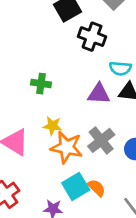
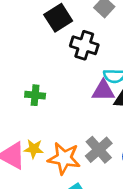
purple triangle: (99, 94) -> (103, 91), moved
yellow star: (52, 126) -> (34, 149), moved

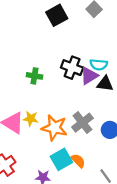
black cross: (84, 45) -> (72, 68), moved
purple triangle: (103, 91) -> (89, 76), turned -36

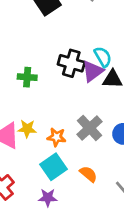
cyan semicircle: (99, 65) -> (103, 57), turned -120
orange star: (54, 128) -> (56, 137), size x0.6
cyan square: (61, 159) -> (54, 167), moved

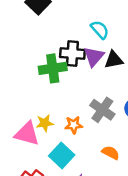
cyan semicircle: (103, 57) -> (100, 30), moved
green cross: (27, 77) -> (53, 68), moved, size x1.5
cyan square: (54, 167) -> (62, 155), moved

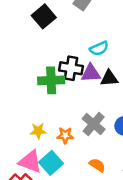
cyan semicircle: (100, 30) -> (99, 48), turned 102
purple triangle: (94, 57) -> (91, 73), turned 40
pink triangle: (27, 134) -> (30, 162), moved

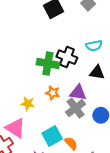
purple triangle: (91, 73) -> (78, 93), moved
orange star: (65, 135) -> (53, 93), moved
cyan square: (51, 163) -> (52, 136), moved

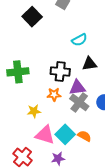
black cross: (67, 57) -> (60, 72), moved
green cross: (48, 64) -> (18, 72), moved
pink triangle: (15, 128) -> (45, 135), moved

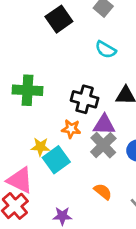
cyan semicircle: (79, 40) -> (106, 50), moved, turned 49
cyan square: (65, 134) -> (56, 160), moved
pink triangle: (45, 135) -> (20, 180), moved

